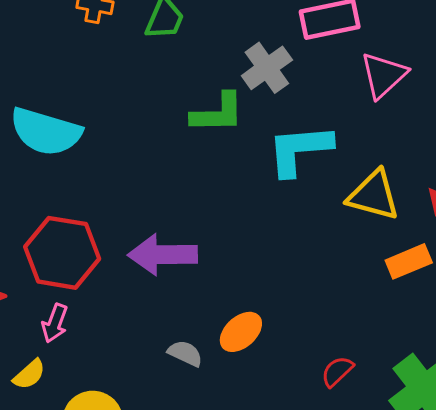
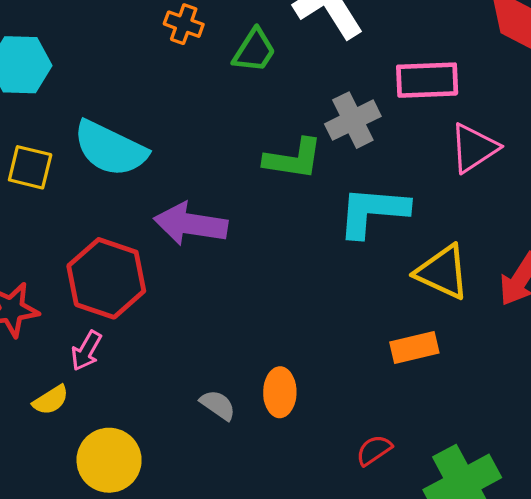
purple arrow: (163, 255) -> (191, 224), moved
orange rectangle: (409, 261) -> (414, 348), moved
orange ellipse: (241, 332) -> (280, 392), turned -57

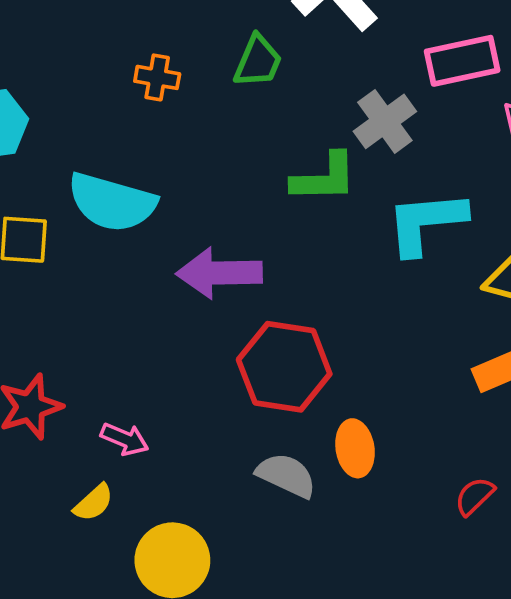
orange cross: (184, 24) -> (157, 77), moved
red hexagon: (106, 278) -> (284, 367), moved
pink arrow: (86, 351) -> (125, 439), turned -87
gray semicircle: (218, 405) -> (286, 475), size x1.4

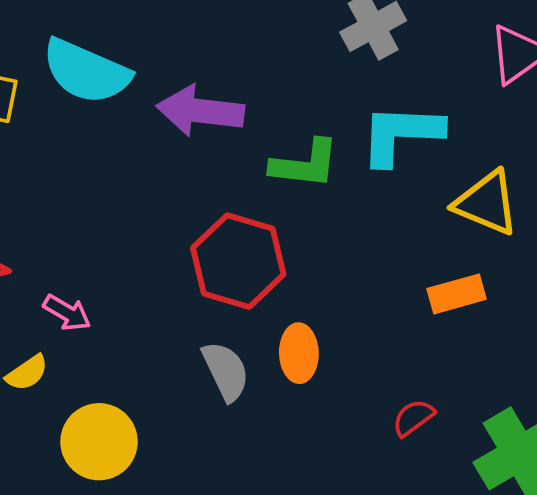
green L-shape: (324, 178) -> (305, 164), moved
purple arrow: (219, 273) -> (200, 111), moved
gray semicircle: (286, 475) -> (226, 371), turned 32

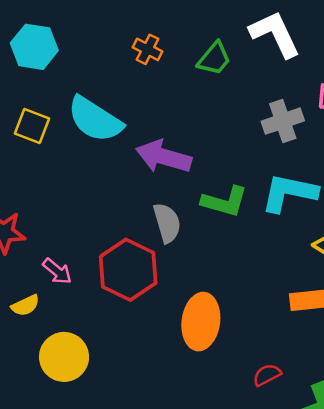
red hexagon: (238, 261) -> (128, 270), moved
orange ellipse: (299, 353) -> (201, 322), size x1.5
gray semicircle: (226, 371) -> (167, 223), moved

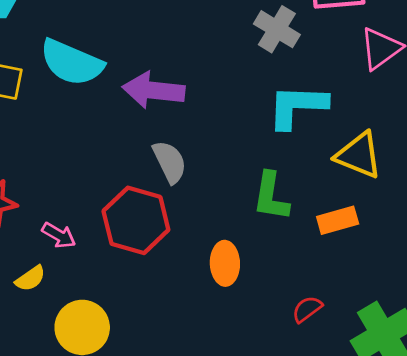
gray cross: (283, 121) -> (277, 29), turned -30
green L-shape: (225, 202) -> (271, 196), moved, turned 93
orange ellipse: (201, 322) -> (225, 263), size x0.7

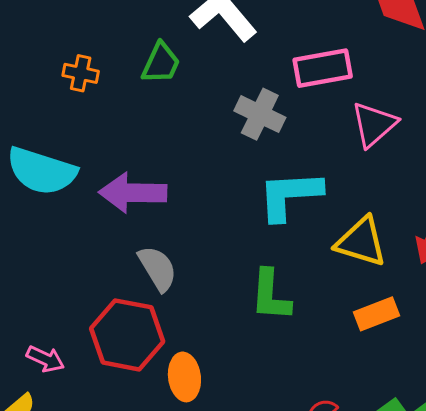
orange rectangle: (338, 220) -> (376, 314), moved
orange ellipse: (225, 263) -> (184, 377), moved

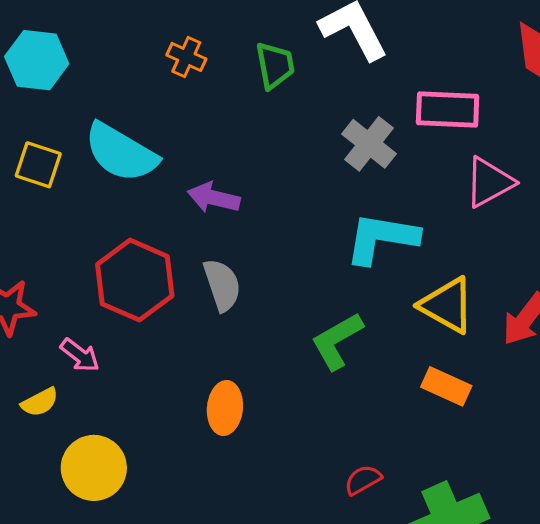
green trapezoid: (161, 63) -> (275, 65), turned -48
purple arrow: (133, 193) -> (214, 198), size x0.7
green L-shape: (271, 295) -> (337, 341), turned 44
orange rectangle: (376, 314) -> (446, 386), turned 33
red hexagon: (127, 335) -> (135, 280), moved

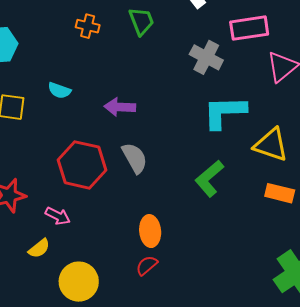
cyan semicircle: (121, 152) -> (59, 90), size x0.5
red semicircle: (363, 480) -> (147, 265), moved

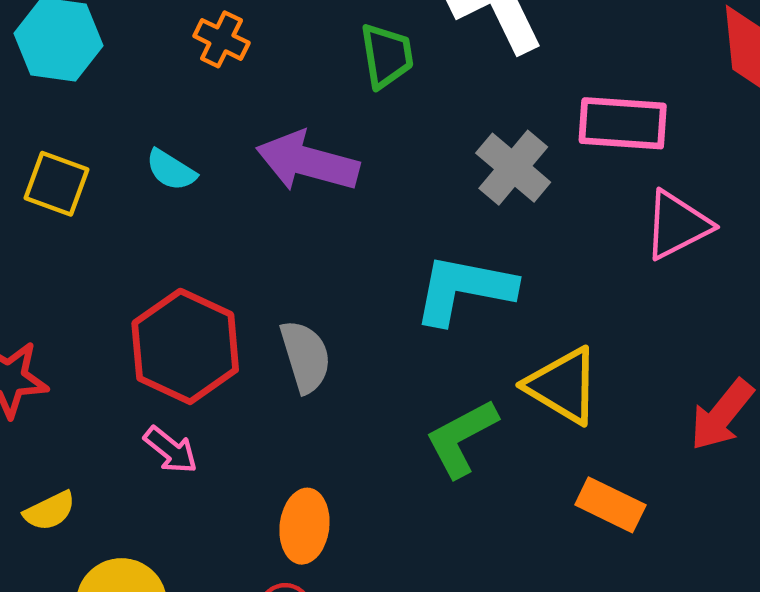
orange cross: (88, 26) -> (221, 39), moved
purple arrow: (120, 107) -> (308, 162), moved, size x1.4
cyan L-shape: (224, 112) -> (464, 289), moved
yellow triangle: (271, 145) -> (563, 386), moved
pink arrow: (58, 216) -> (171, 450), moved

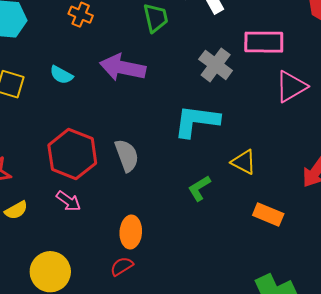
yellow triangle: (563, 386) -> (244, 162), size x0.7
green L-shape: (461, 438) -> (199, 188), size x0.7
yellow semicircle: (50, 511) -> (16, 210), moved

